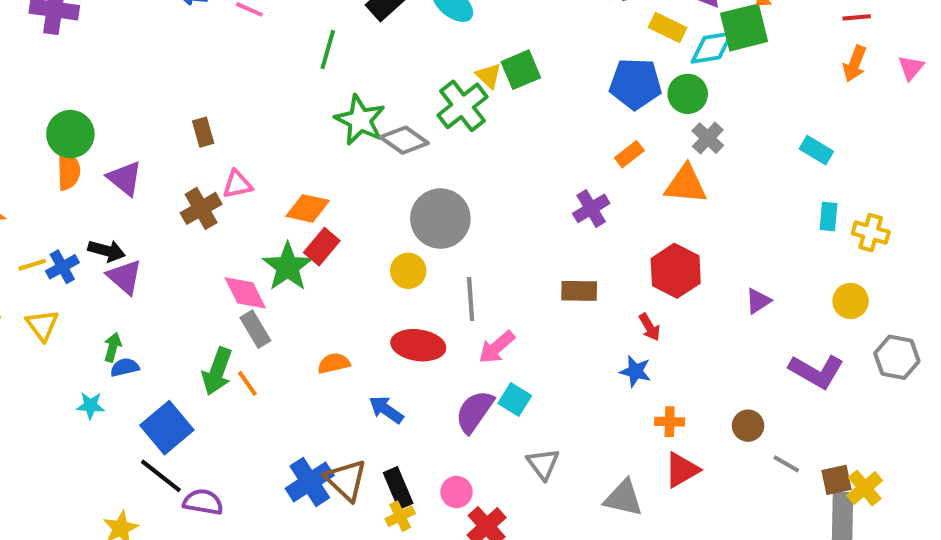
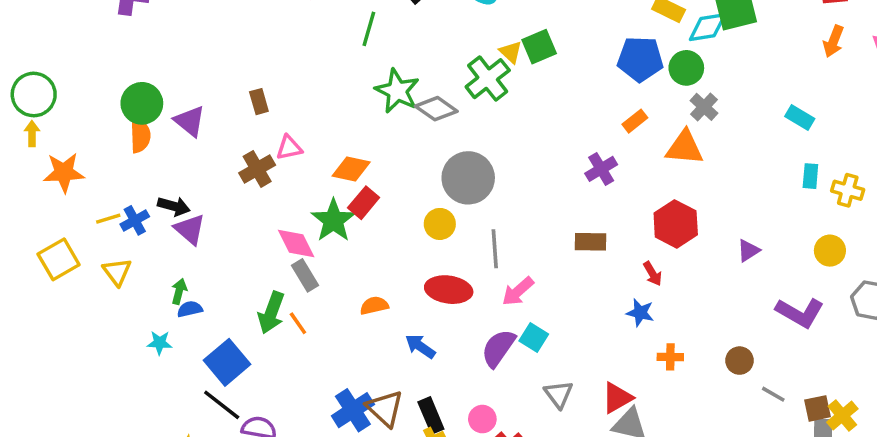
purple triangle: (125, 178) -> (190, 121), moved
red triangle: (682, 470) -> (617, 398), moved

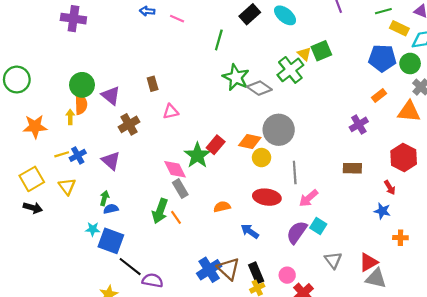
yellow arrow: (32, 134) -> (70, 117), moved
brown cross: (257, 169) -> (129, 124), moved
orange diamond: (351, 169) -> (250, 142), moved
black arrow: (174, 206) -> (33, 208), moved
blue square: (227, 362) -> (111, 241), moved, turned -30

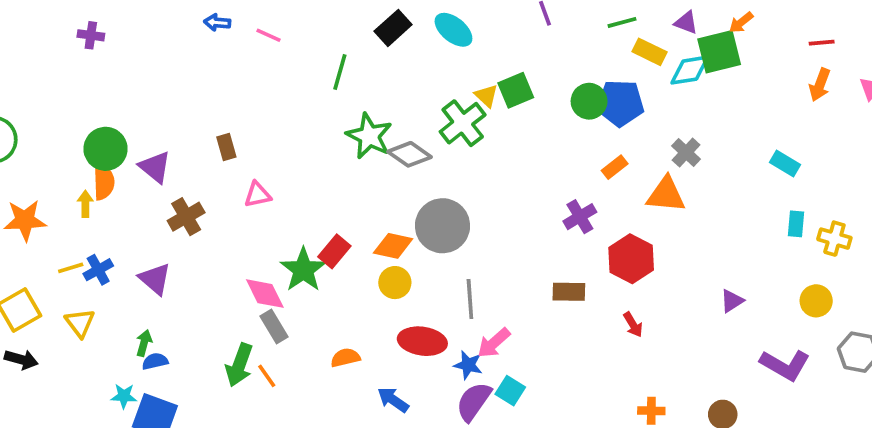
purple cross: (73, 19) -> (91, 35), size x0.6
green circle: (410, 63) -> (589, 101), moved
yellow circle: (262, 158) -> (395, 283), moved
red hexagon: (404, 158) -> (631, 259), moved
blue star: (382, 211) -> (468, 365), moved

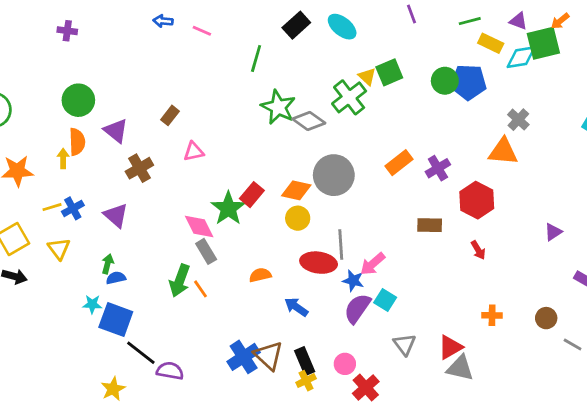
brown rectangle: (226, 147) -> (170, 115), turned 54
green circle: (106, 149) -> (78, 100), moved
orange rectangle: (615, 167) -> (399, 163), moved, size x1.4
gray line: (470, 299) -> (341, 245), moved

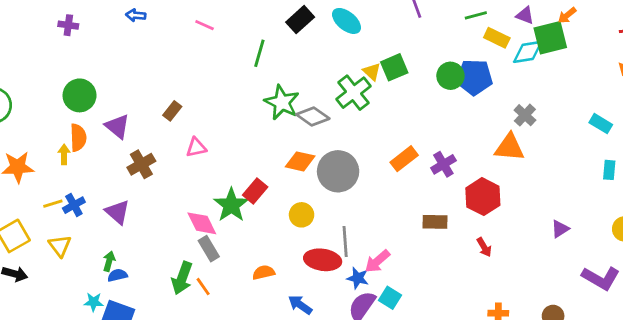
blue arrow: (163, 21) -> (136, 15), moved
orange diamond: (296, 190) -> (300, 161), moved

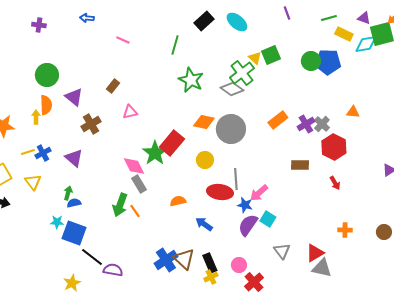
pink line: (205, 25) -> (123, 40), moved
gray cross: (525, 115) -> (322, 124), moved
gray diamond: (313, 116) -> (232, 89), moved
orange triangle: (509, 147) -> (353, 112), size x0.6
red rectangle: (255, 191) -> (172, 143), size x1.4

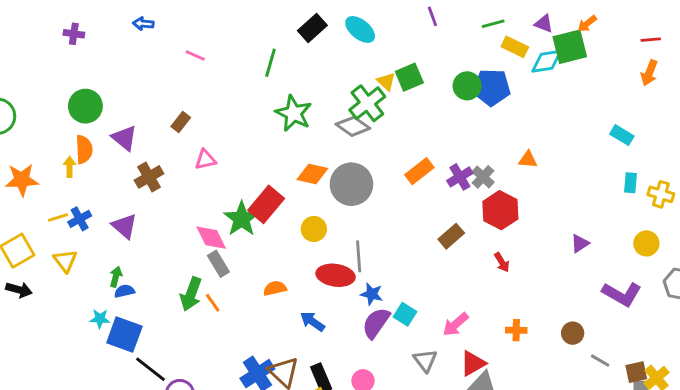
brown rectangle: (300, 165) -> (451, 236), turned -42
pink arrow: (259, 193) -> (456, 324), moved

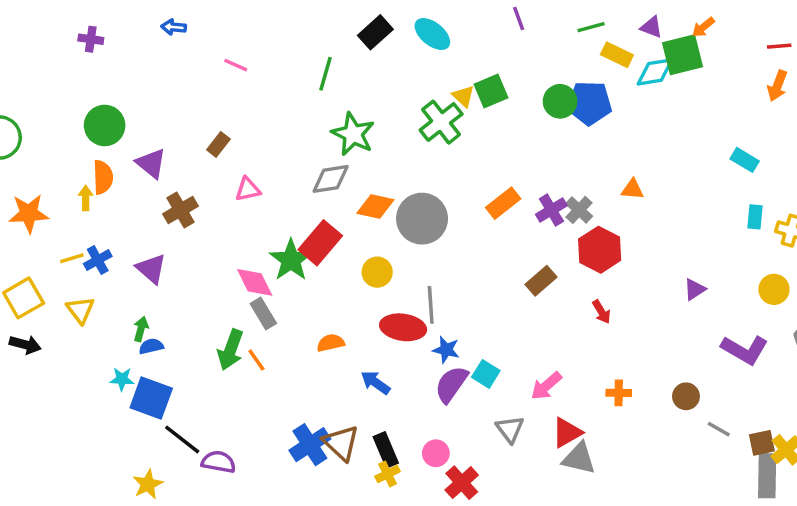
gray diamond: (353, 126) -> (331, 179), moved, turned -44

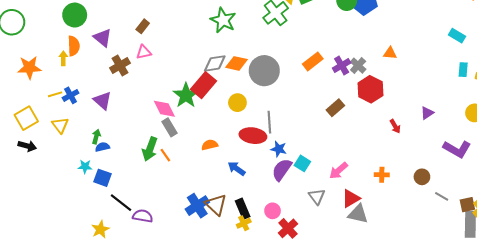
gray diamond: (331, 179) -> (215, 63), moved
pink triangle: (248, 189) -> (144, 52), moved
red arrow: (601, 312) -> (395, 126), moved
blue square: (151, 398) -> (102, 178), size x0.7

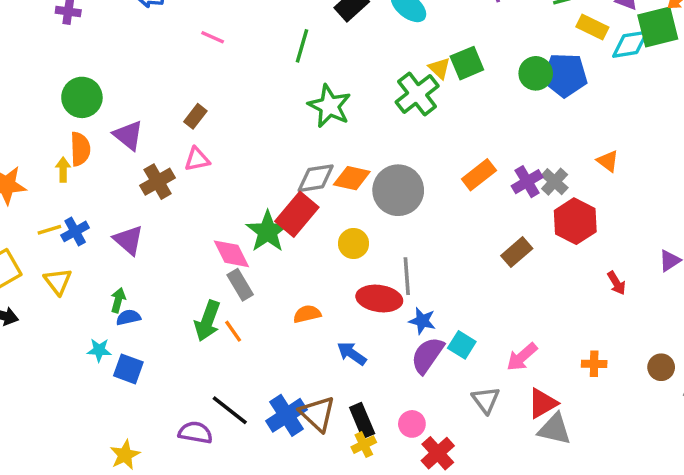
orange triangle: (390, 53) -> (608, 161), turned 32
black line: (121, 203) -> (230, 410), moved

